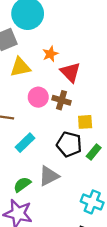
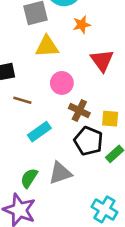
orange star: (50, 54) -> (82, 25), moved
brown cross: (62, 100) -> (79, 111), moved
green semicircle: (22, 184) -> (29, 178), turned -30

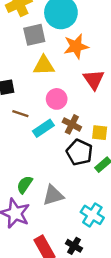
orange star: (82, 25) -> (76, 46), size x1.5
cyan rectangle: (39, 132) -> (43, 128), moved
gray triangle: (60, 173) -> (53, 195), moved

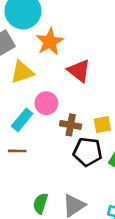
brown line: (20, 114) -> (17, 151), moved
cyan rectangle: (43, 128) -> (22, 120), moved

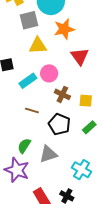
brown line: (17, 151) -> (32, 110), moved
black pentagon: (88, 152) -> (59, 124), moved

